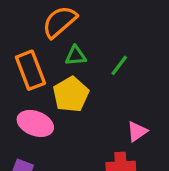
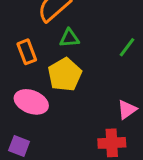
green line: (119, 65) -> (127, 47), moved
orange rectangle: (30, 70) -> (27, 52), size x0.7

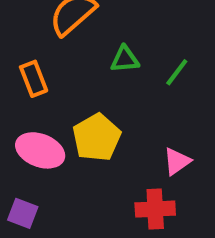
green triangle: (69, 38) -> (125, 59), moved
yellow pentagon: (65, 75) -> (97, 137), moved

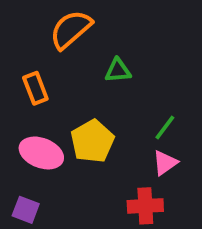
green line: (177, 72) -> (165, 127), moved

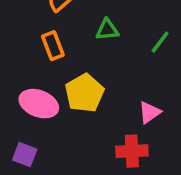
orange rectangle: (35, 88) -> (53, 46), moved
green line: (165, 127) -> (160, 42), moved

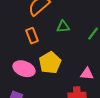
pink triangle: (150, 112) -> (87, 74), turned 40

